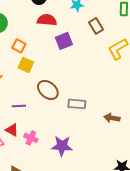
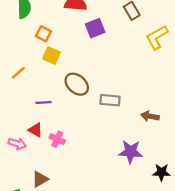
purple star: (62, 146) -> (131, 152), moved

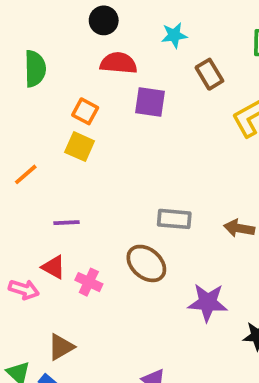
purple square: (95, 28) -> (150, 102), turned 30
orange square: (44, 34) -> (85, 111), moved
brown ellipse: (77, 84) -> (146, 263), moved
brown arrow: (150, 116) -> (239, 228), moved

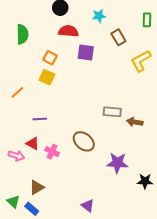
gray rectangle: (174, 219) -> (112, 112), moved

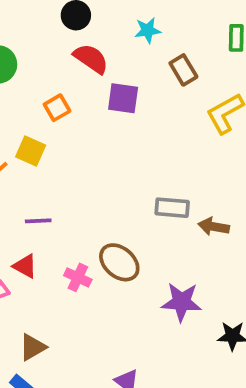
red semicircle: (68, 31) -> (91, 59), turned 30
orange square: (50, 58) -> (57, 108), turned 32
yellow square: (47, 77) -> (31, 151), moved
pink cross: (52, 152) -> (78, 277), moved

